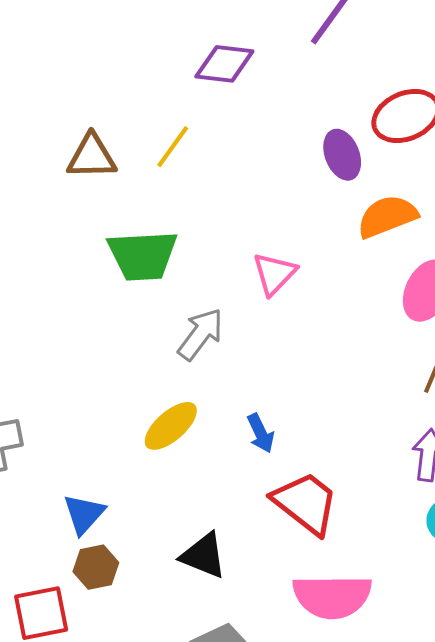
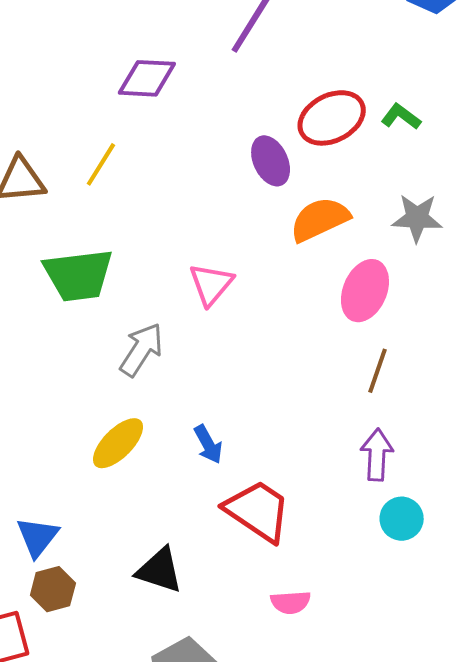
pink semicircle: (332, 596) -> (291, 602), size x0.5

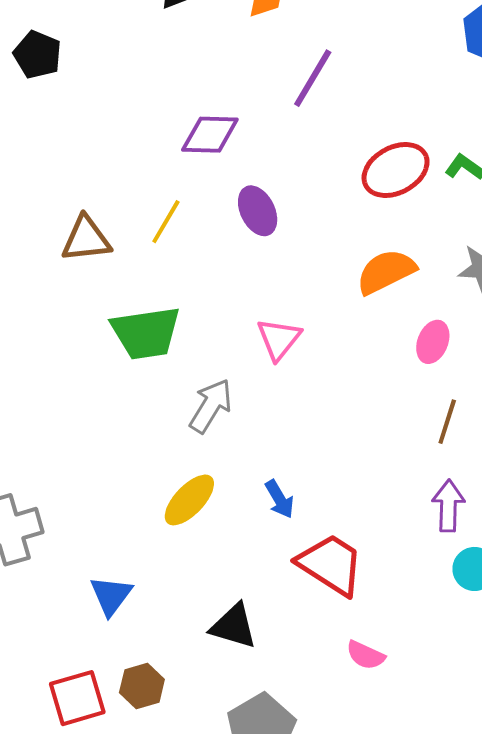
purple ellipse: (271, 161) -> (258, 211), moved
pink ellipse: (365, 291) -> (433, 342), size x0.7
brown hexagon: (53, 589) -> (142, 686), moved
pink semicircle: (291, 602) -> (366, 655), turned 30

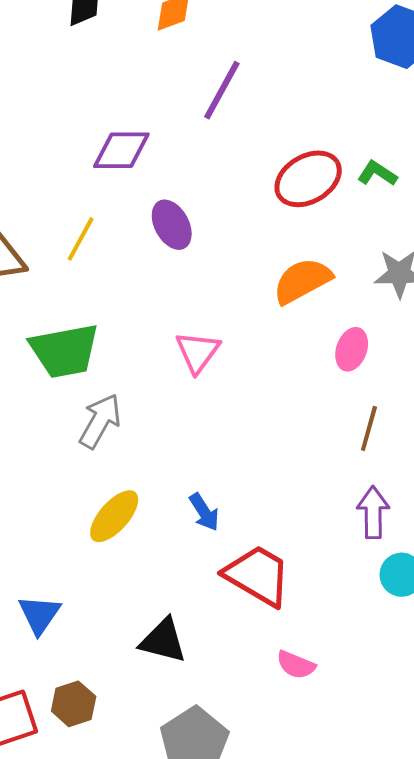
gray arrow: (211, 406) -> (100, 421), moved

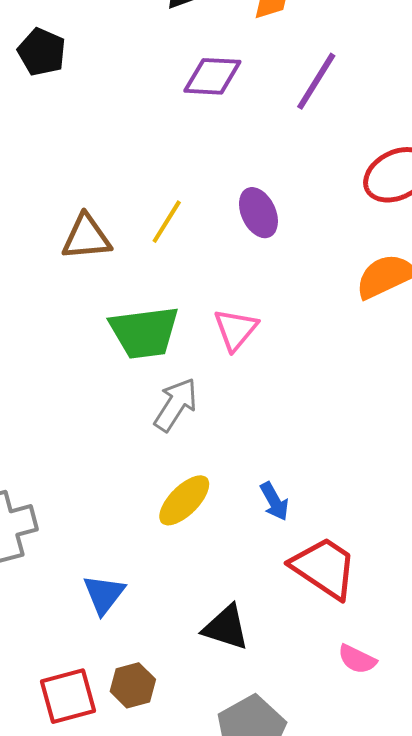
purple diamond: (121, 150) -> (212, 76), moved
pink triangle: (198, 352) -> (236, 329), moved

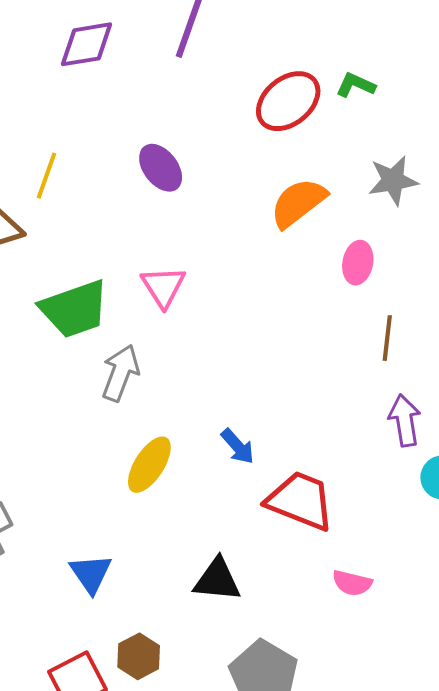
yellow line: (167, 222) -> (47, 176), moved

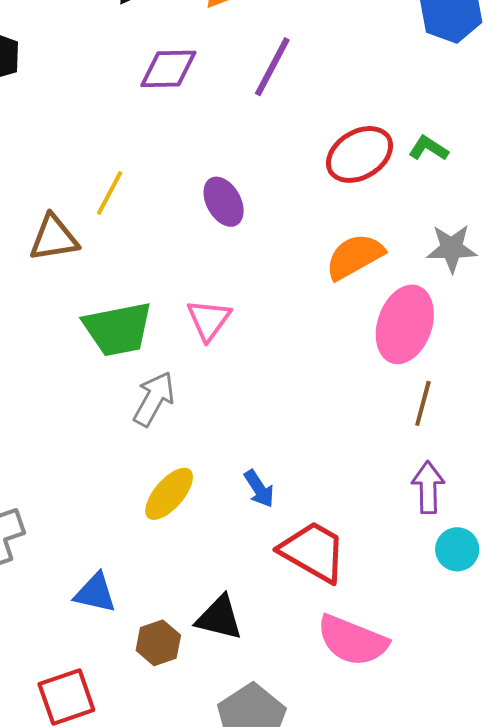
pink ellipse: (358, 263) -> (405, 324), size x1.8
blue triangle: (91, 573) -> (95, 593), turned -51
pink semicircle: (352, 583) -> (352, 641), size x1.8
brown hexagon: (139, 656) -> (158, 643), moved

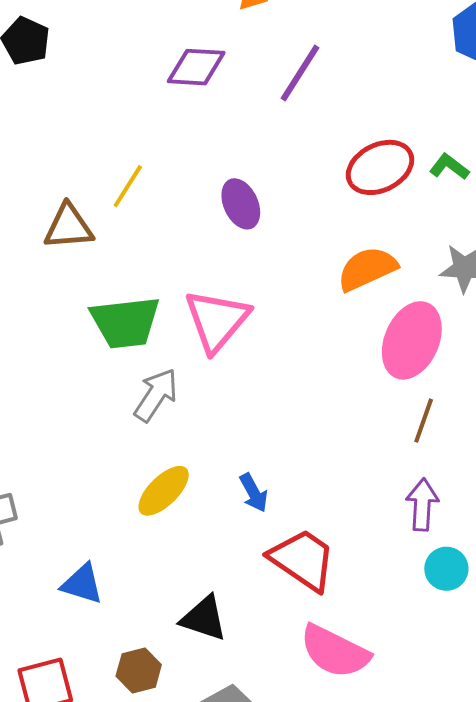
pink triangle: (209, 320) -> (217, 320), size x1.5
brown hexagon: (158, 643) -> (139, 670), moved

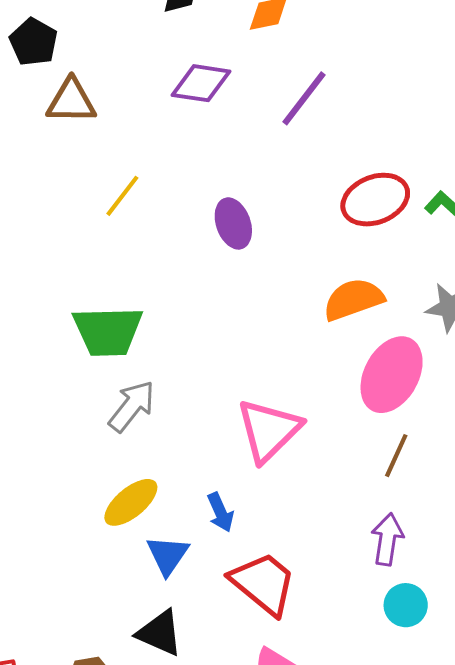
brown triangle: (69, 227) -> (71, 101), moved
pink triangle: (217, 320) -> (269, 430), moved
blue triangle: (82, 584) -> (168, 555), moved, turned 42

